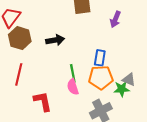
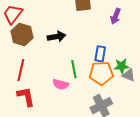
pink semicircle: (73, 87) -> (61, 84), moved, turned -56
green star: (122, 89) -> (122, 66), moved
red L-shape: (43, 101) -> (26, 97), moved

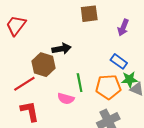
brown hexagon: (22, 35) -> (44, 65), moved
blue rectangle: (100, 54) -> (119, 61), moved, turned -63
red line: (21, 70) -> (24, 84), turned 45

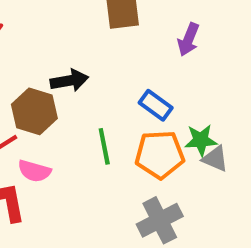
blue rectangle: (119, 61) -> (156, 105), moved
pink semicircle: (66, 99) -> (34, 171), moved

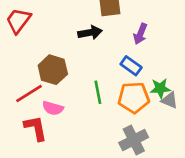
purple arrow: (188, 39) -> (140, 34), moved
black arrow: (69, 81) -> (90, 33), moved

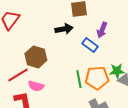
blue rectangle: (131, 66) -> (90, 45), moved
green line: (98, 92) -> (79, 79), moved

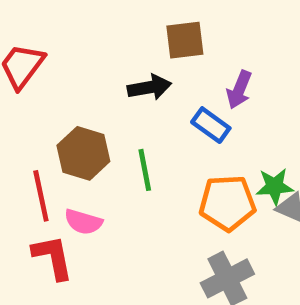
red line: (18, 75) -> (41, 196), turned -70
green line: (79, 79) -> (145, 170), moved

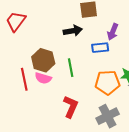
blue rectangle: (211, 125) -> (100, 48), turned -42
pink semicircle: (83, 222) -> (43, 78), moved
red L-shape: (53, 257) -> (71, 107), moved, turned 35

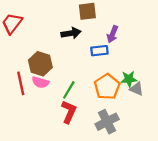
green line: (71, 68) -> (69, 90), moved, turned 42
orange pentagon: (108, 82) -> (107, 87), turned -30

